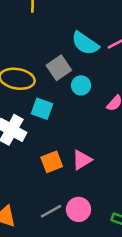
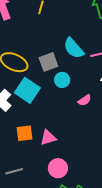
cyan square: (42, 109) -> (27, 90), size x1.4
pink circle: (79, 209) -> (58, 168), moved

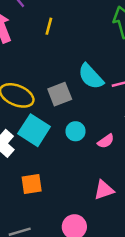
cyan circle: (62, 80) -> (76, 131), moved
pink triangle: (48, 138) -> (104, 190), moved

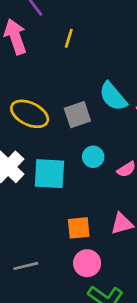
cyan square: (34, 130) -> (49, 174), moved, turned -32
orange square: (32, 184) -> (79, 228), moved

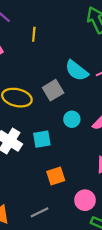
cyan square: (49, 174) -> (42, 139), size x0.7
orange square: (79, 228) -> (56, 176), moved

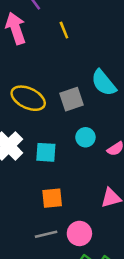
yellow line: (34, 34) -> (64, 30), turned -40
gray line: (39, 212) -> (46, 234), moved

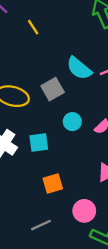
gray line: (46, 234) -> (41, 225), moved

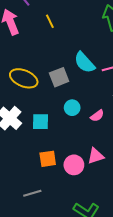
pink circle: (84, 211) -> (74, 165), moved

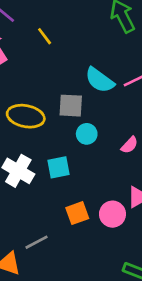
gray square: (59, 77) -> (71, 106), turned 36
cyan circle: (72, 108) -> (87, 134), moved
gray line: (32, 193) -> (37, 242), moved

